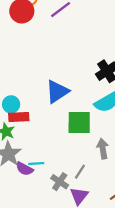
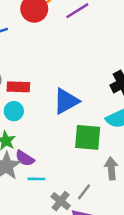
red rectangle: (19, 117) -> (18, 87), moved
purple semicircle: (24, 169) -> (25, 158), moved

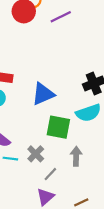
gray cross: (61, 201) -> (36, 154), moved

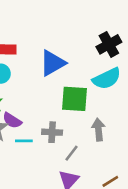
gray cross: (36, 154) -> (52, 132), turned -35

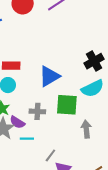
gray cross: (52, 132) -> (37, 111), moved
gray line: (71, 153) -> (50, 155), moved

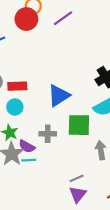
cyan line: (27, 139) -> (29, 160), moved
gray line: (50, 155) -> (77, 178), moved, turned 32

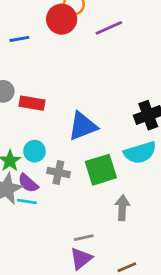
cyan circle: (15, 107) -> (34, 151), moved
green square: (79, 125) -> (101, 170), turned -30

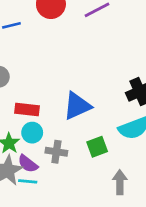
red rectangle: (32, 103) -> (27, 110), moved
green square: (101, 170) -> (97, 147), size x0.7

